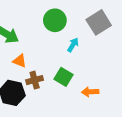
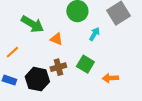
orange triangle: (20, 61) -> (56, 39), moved

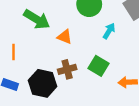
orange line: (12, 52) -> (13, 52), turned -48

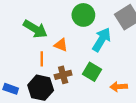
cyan arrow: (109, 31) -> (102, 40), size x1.6
orange line: (13, 52) -> (42, 59), moved

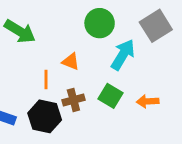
green arrow: (35, 29) -> (20, 31), moved
orange arrow: (119, 87) -> (148, 101), moved

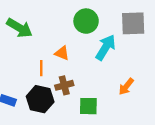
gray square: (156, 26) -> (133, 23), turned 30
green square: (111, 96) -> (88, 106), moved, turned -30
orange arrow: (148, 101) -> (126, 86), turned -48

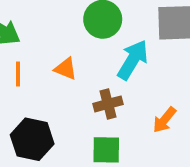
orange line: (41, 68) -> (18, 74), moved
brown cross: (64, 85) -> (108, 104), moved

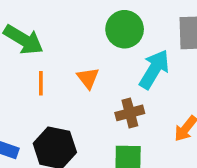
orange triangle: (66, 69) -> (88, 78), turned 30

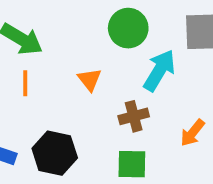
orange line: (41, 83) -> (25, 83), moved

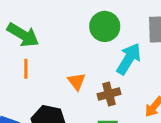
orange triangle: (90, 80) -> (77, 81), moved

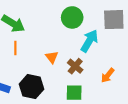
brown cross: (109, 94) -> (75, 66), turned -35

